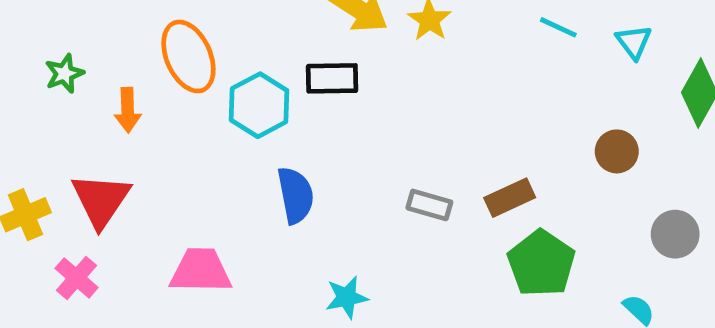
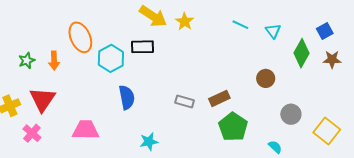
green star: (64, 74) -> (27, 61), moved

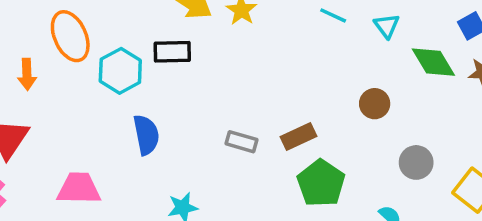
green diamond: (301, 53) -> (433, 62), turned -60

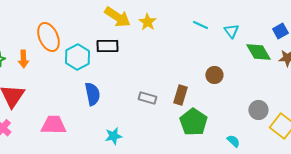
brown circle: (375, 104) -> (214, 75), moved
brown rectangle: (298, 137) -> (180, 95), turned -48
gray circle: (416, 162) -> (258, 110), moved

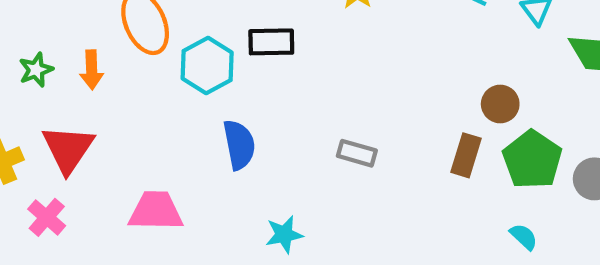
brown rectangle: (180, 95) -> (466, 155), moved
green pentagon: (193, 122) -> (532, 160), moved
cyan semicircle: (233, 141) -> (524, 237), moved

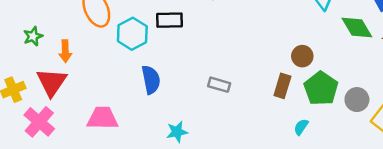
orange arrow: (92, 70) -> (65, 51), moved
pink cross: (47, 217) -> (39, 122), size x1.4
cyan semicircle: (524, 237) -> (301, 127), moved, turned -98

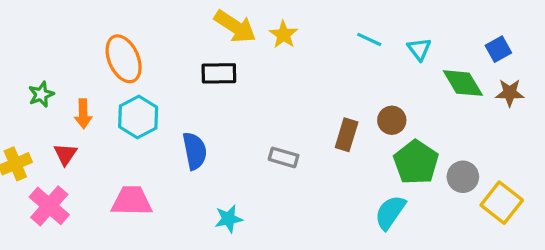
cyan hexagon: (132, 34) -> (138, 117), moved
red triangle: (52, 82) -> (65, 154), size x0.6
brown rectangle: (282, 86) -> (347, 135), moved
cyan semicircle: (301, 127) -> (390, 212), size x1.6

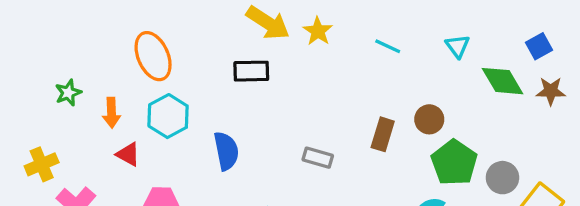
cyan line: (369, 39) -> (388, 46), moved
red triangle: (65, 154) -> (128, 154), moved, turned -35

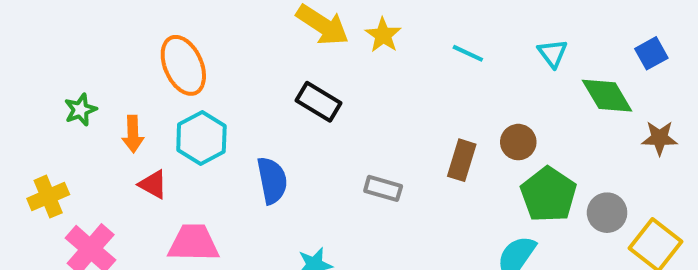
black rectangle: (251, 71) -> (319, 102), moved, turned 32
brown star: (551, 91) -> (660, 138), moved

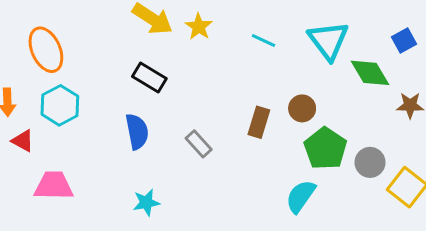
cyan triangle: (553, 53) -> (328, 40), size x1.8
blue semicircle: (272, 180) -> (137, 132), moved
gray rectangle: (383, 188) -> (199, 144), turned 32

